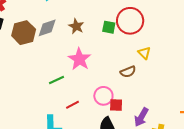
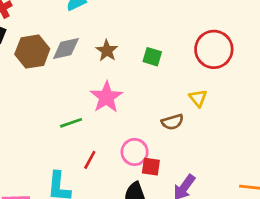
red circle: (130, 21) -> (214, 49), moved
red line: (73, 105) -> (90, 160), turned -40

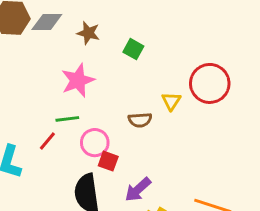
red circle: (214, 49) -> (210, 83), moved
brown star: (107, 51) -> (88, 33), turned -30
green line: (71, 123) -> (67, 119), moved

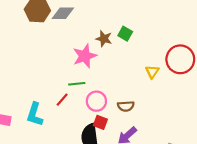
brown star: (88, 33) -> (104, 39), moved
brown semicircle: (140, 120) -> (126, 106), moved
red square: (108, 161) -> (100, 122), moved

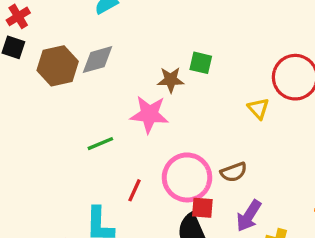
pink star: (85, 56) -> (149, 114), turned -30
green line: (77, 84) -> (100, 144), moved
pink circle: (96, 101) -> (187, 177), size x1.5

